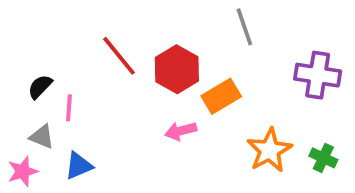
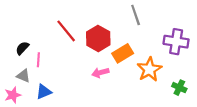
orange star: (269, 150) -> (149, 69), moved

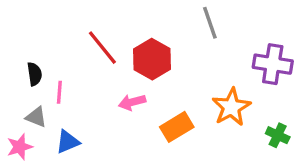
black semicircle: (22, 48) -> (35, 74), turned 128
orange rectangle: (123, 53) -> (177, 127), moved
pink arrow: (100, 73) -> (132, 102), moved

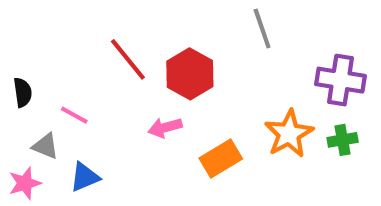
black semicircle: (35, 74) -> (23, 92), moved
pink line: (59, 92) -> (74, 115), turned -65
green cross: (278, 135) -> (343, 140), moved, turned -35

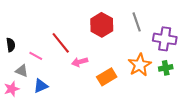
gray line: (262, 28) -> (137, 22), moved
red line: (128, 59) -> (61, 43), moved
red hexagon: (190, 74) -> (102, 25), moved

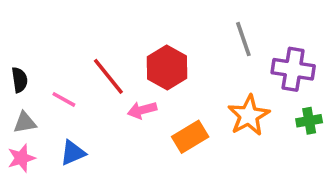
red hexagon: (102, 25) -> (167, 67), moved
green cross: (166, 68) -> (309, 121), moved
gray triangle: (22, 71) -> (25, 123), moved, turned -32

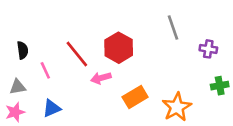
purple cross: (293, 69) -> (208, 49), size x0.6
black semicircle: (20, 80) -> (23, 50), moved
pink line: (64, 99) -> (45, 70), turned 36
orange star: (249, 115) -> (177, 107), moved

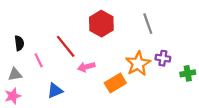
red hexagon: (119, 48) -> (101, 24), moved
purple cross: (208, 49) -> (163, 58), moved
orange star: (177, 107) -> (138, 64), moved
blue triangle: (52, 108) -> (55, 91), moved

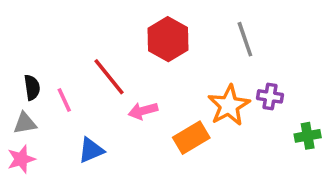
black semicircle: (19, 43) -> (32, 87), moved
green cross: (188, 73) -> (308, 136), moved

